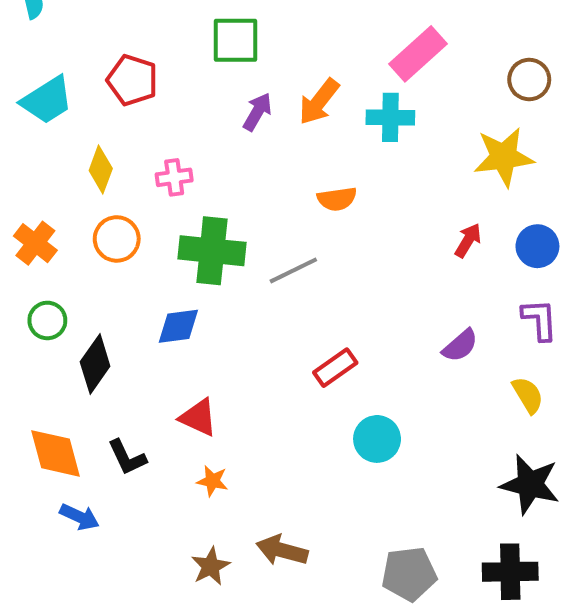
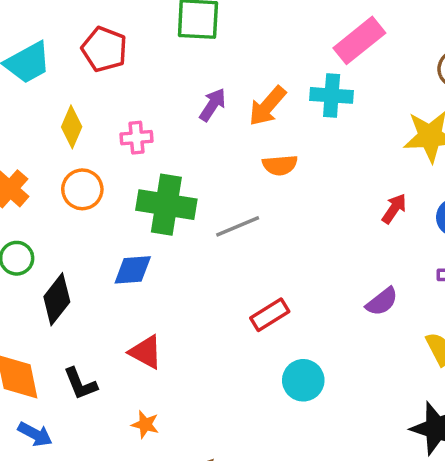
orange arrow: (319, 102) -> (267, 106), moved
purple arrow: (257, 112) -> (213, 105), moved
orange star: (212, 481) -> (145, 424), moved

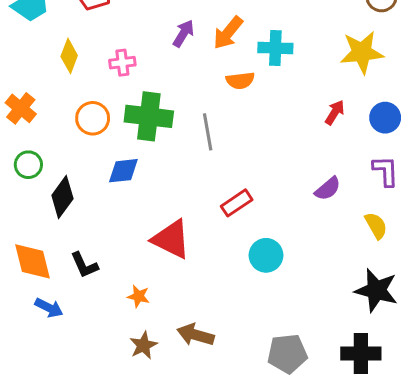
cyan cross: (332, 95) -> (275, 48), moved
orange circle: (82, 189) -> (93, 118), moved
gray line: (238, 226) -> (208, 132), turned -75
red triangle: (146, 352) -> (171, 239), moved, size x1.4

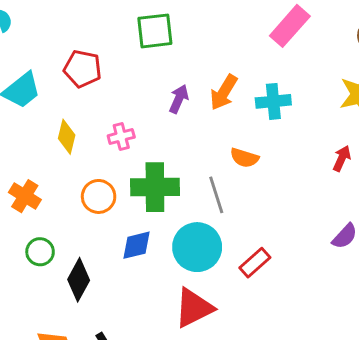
orange semicircle: (240, 81) -> (244, 158), moved, turned 32
red triangle: (171, 239) -> (194, 308), turned -45
cyan circle: (266, 255) -> (197, 247), moved, size x1.4

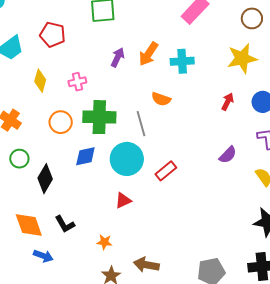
red triangle: (194, 308) -> (123, 200), size x0.6

